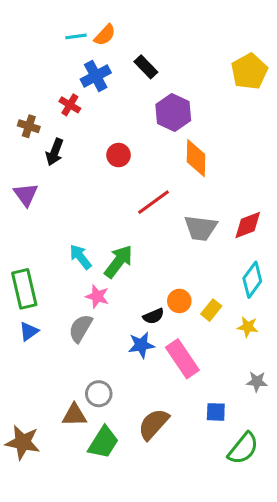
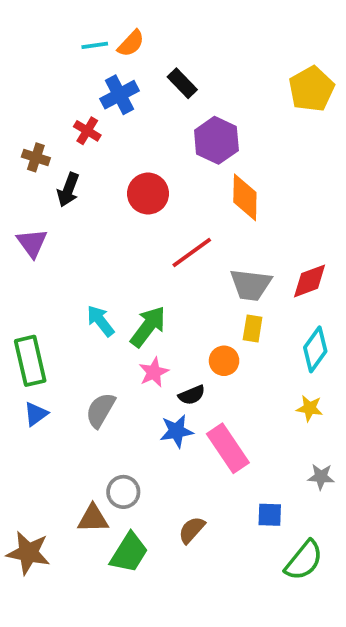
red circle: (119, 155) -> (148, 194), size x1.4
pink star: (97, 296) -> (154, 372), moved, turned 30
orange circle: (179, 301) -> (224, 361), moved
yellow rectangle: (211, 310) -> (253, 328), moved, turned -30
brown semicircle: (153, 424) -> (192, 530), size x0.7

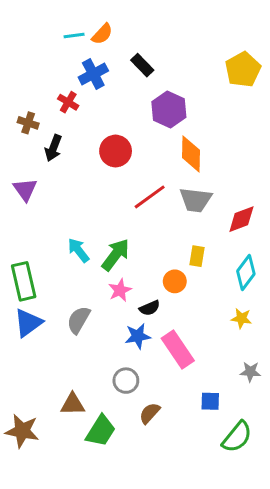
gray trapezoid: (251, 285) -> (196, 200), moved
blue triangle: (36, 414) -> (28, 323), size x1.5
gray circle: (123, 492) -> (126, 381), moved

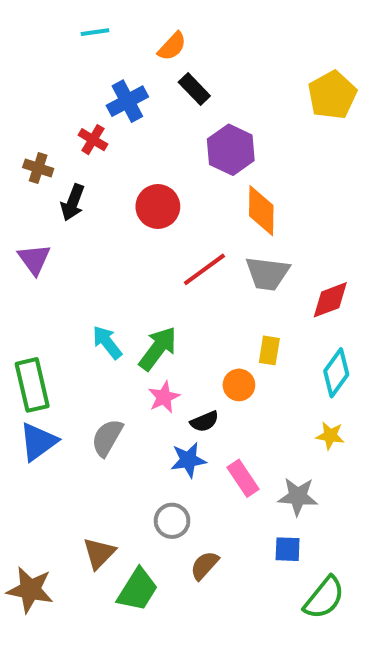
orange semicircle: (102, 34) -> (172, 46), moved
cyan line: (74, 35) -> (95, 32), moved
pink rectangle: (178, 349) -> (243, 478), size x0.7
gray star: (250, 372) -> (298, 496), moved, size x1.4
brown triangle: (73, 404) -> (99, 553), turned -45

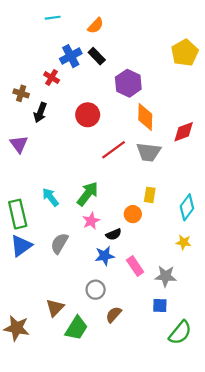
black rectangle: (194, 89) -> (97, 56), moved
red diamond: (330, 300) -> (184, 132), moved
cyan arrow: (107, 342) -> (50, 197), moved

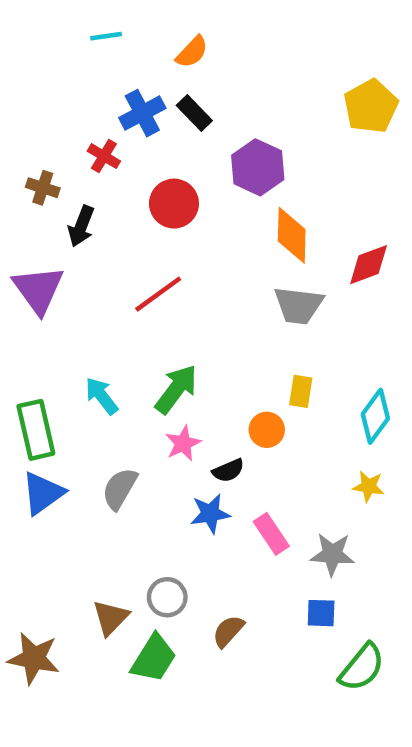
red circle: (88, 115) -> (174, 204), moved
purple triangle: (19, 144) -> (38, 290), size x1.4
red line: (114, 150) -> (158, 294), moved
gray circle: (96, 290) -> (167, 597), moved

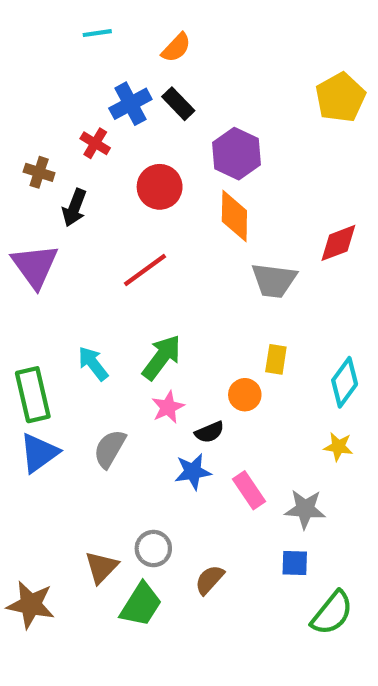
orange diamond: (292, 235) -> (234, 216), moved

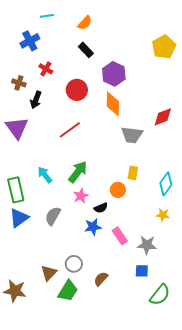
blue cross: (130, 104) -> (30, 41), moved

